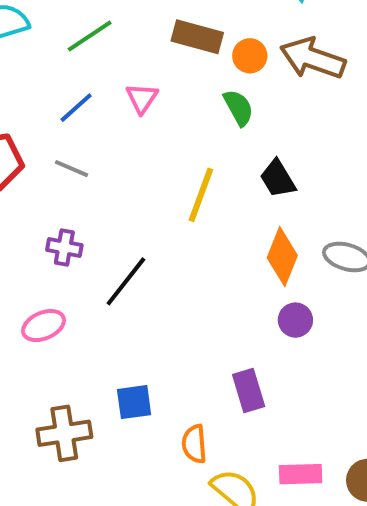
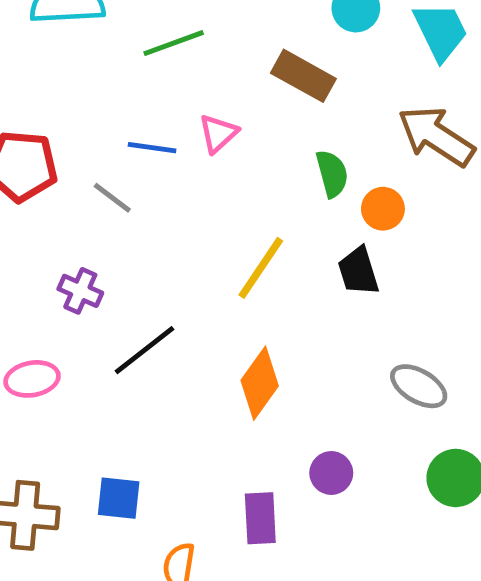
orange circle: (250, 56) -> (383, 209), moved
blue line: (76, 108) -> (152, 148), moved, turned 36
orange diamond: (282, 257) -> (260, 383), moved
purple circle: (295, 320) -> (331, 473), moved

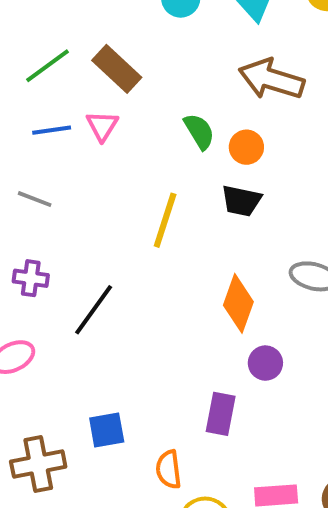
brown rectangle: (303, 76) -> (117, 69), moved, turned 30
blue line: (152, 148) -> (52, 130), moved
black trapezoid: (358, 271) -> (241, 201), turned -45
orange diamond: (260, 383) -> (238, 303), moved
purple rectangle: (260, 518) -> (221, 414), turned 30

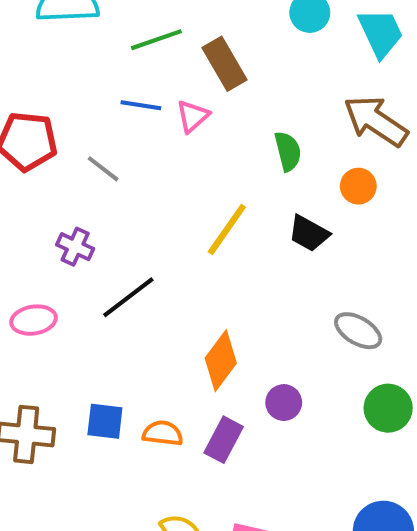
orange circle: (246, 147) -> (358, 186), moved
orange diamond: (238, 303) -> (221, 361), moved
orange semicircle: (169, 469) -> (163, 433), moved, turned 87

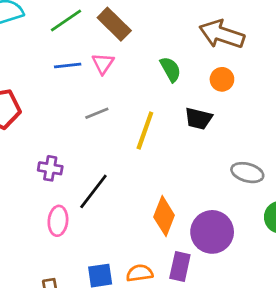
gray line: (103, 169) -> (97, 113), moved, turned -45
pink ellipse: (34, 320) -> (58, 221), moved, turned -60
purple circle: (284, 403) -> (212, 232), size x1.8

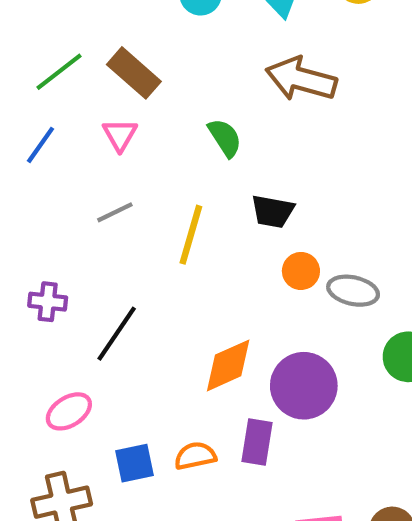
blue line: (68, 66) -> (40, 145), moved, turned -45
orange circle: (222, 79) -> (301, 271), moved
orange diamond: (164, 216) -> (228, 365), turned 48
pink ellipse: (58, 221) -> (69, 411), moved, turned 56

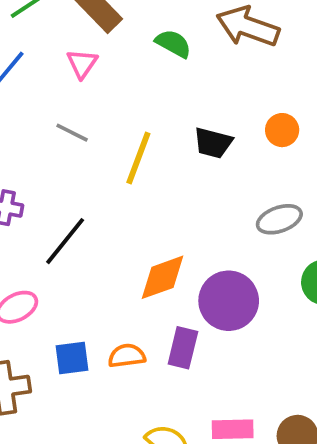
green semicircle: (225, 138) -> (173, 44), moved, turned -33
gray line: (115, 212) -> (72, 133), turned 48
orange circle: (301, 271) -> (282, 130), moved
gray ellipse: (353, 291) -> (279, 219), turned -36

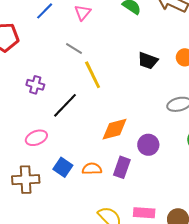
yellow line: (138, 158) -> (93, 75), moved, turned -52
purple circle: (229, 301) -> (148, 145), size x0.7
blue square: (72, 358) -> (63, 167), turned 36

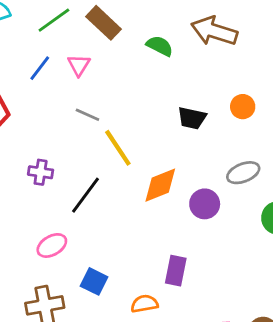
pink triangle: (83, 13) -> (79, 65), moved
orange diamond: (115, 129) -> (160, 185), moved
purple circle: (148, 145) -> (205, 204), moved
orange semicircle: (92, 169) -> (144, 304), moved

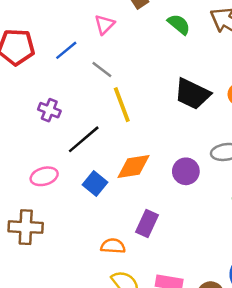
blue line: (40, 68) -> (66, 50), moved
black trapezoid: (192, 118) -> (192, 94), size x1.4
orange diamond: (160, 185) -> (133, 166), moved
blue square: (94, 281) -> (95, 183), moved

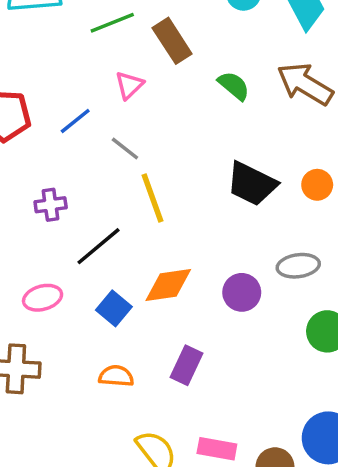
purple cross: (49, 110) -> (51, 205), turned -30
orange semicircle: (113, 246) -> (116, 376), moved

